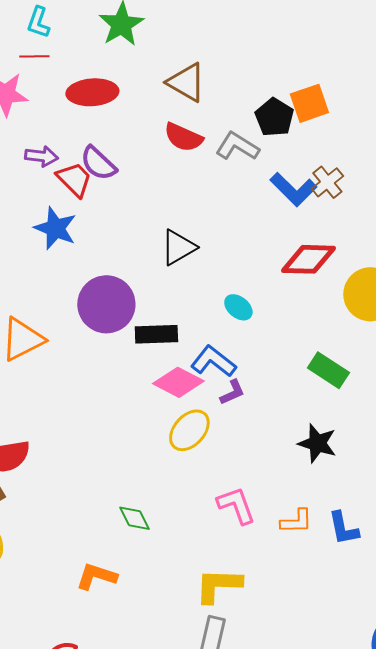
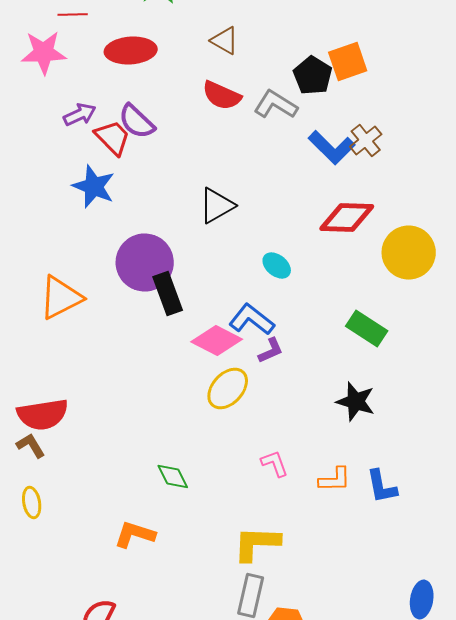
brown triangle: (186, 82) -> (225, 40), size x0.7
purple arrow: (41, 156) -> (80, 114), turned -32
black rectangle: (156, 334) -> (168, 294), moved, turned 72
pink L-shape: (236, 505) -> (275, 464), size x0.7

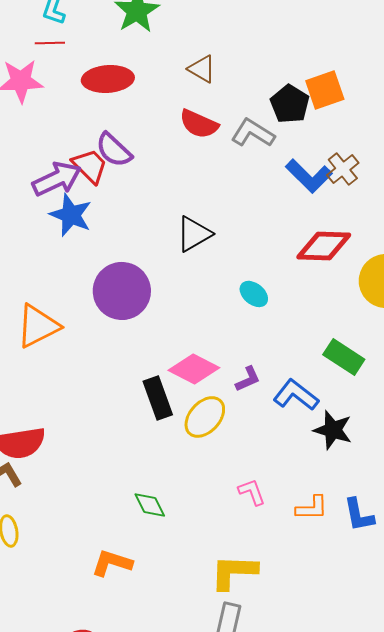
purple arrow: (80, 114) -> (57, 179), moved, size x1.5
black rectangle: (168, 294) -> (158, 398), moved
blue L-shape: (252, 320) -> (296, 395), moved

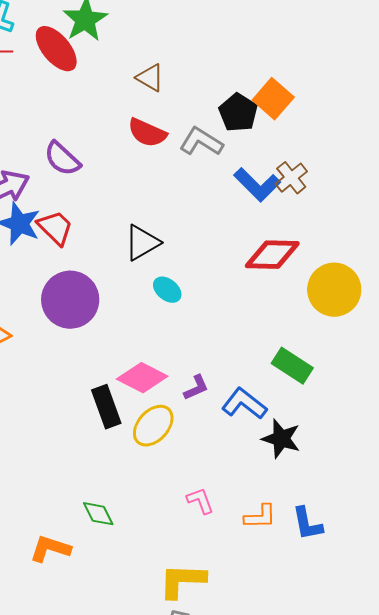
red ellipse: (108, 79) -> (56, 49), moved, turned 54
orange square: (325, 90) -> (273, 99), turned -30
red trapezoid: (90, 166) -> (55, 228), moved
cyan ellipse: (254, 294) -> (167, 290), moved
orange L-shape: (112, 563) -> (50, 549), moved

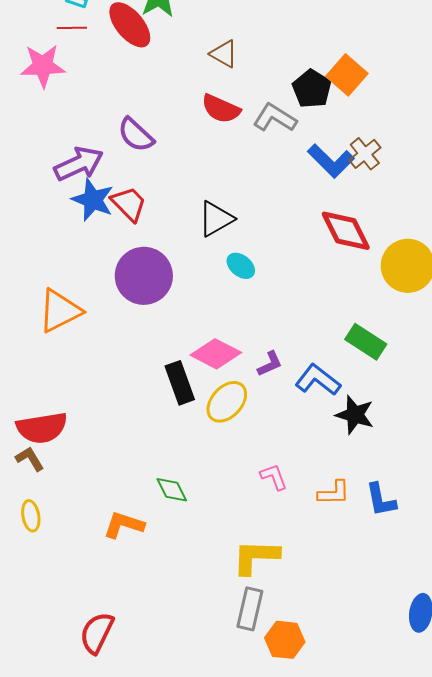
red diamond: (272, 255) -> (346, 231), turned 62

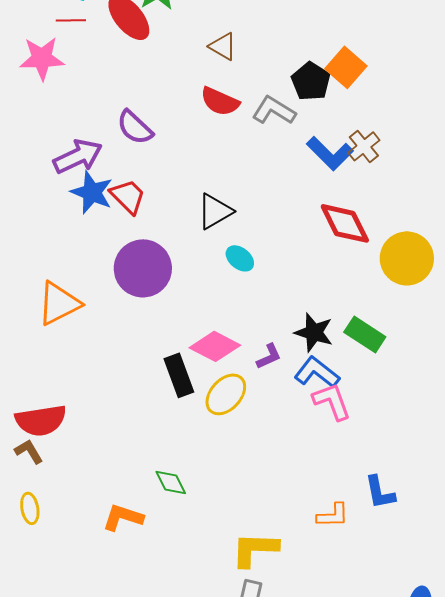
black star: (355, 415) -> (314, 332), moved
pink L-shape: (274, 477) -> (332, 401), moved, size x1.4
orange L-shape: (334, 493) -> (333, 515), moved

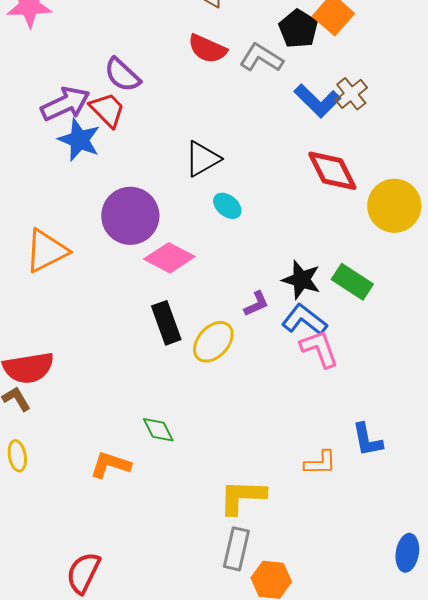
red trapezoid: (128, 196) -> (107, 110), moved
pink diamond: (215, 346) -> (169, 258), moved

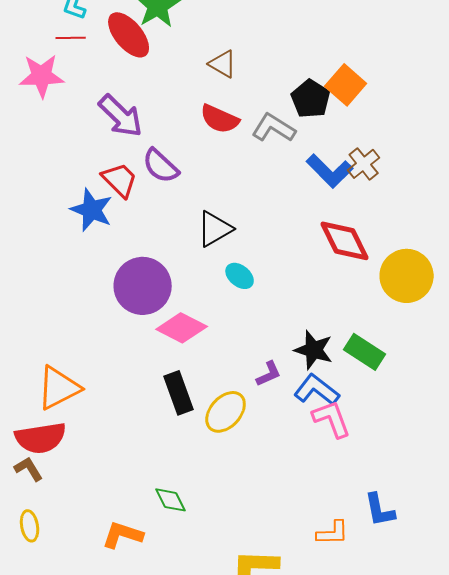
purple semicircle: (122, 75) -> (161, 166), moved
purple arrow: (65, 104) -> (121, 116), moved, turned 69
orange triangle: (46, 251) -> (59, 388), moved

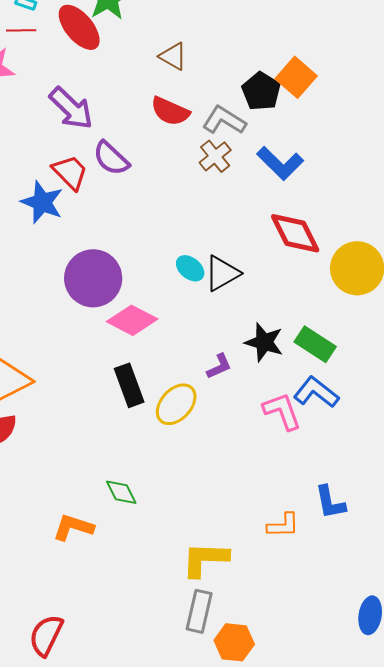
brown cross: (364, 164) -> (215, 156), moved
black triangle: (215, 229) -> (222, 273), moved
blue L-shape: (317, 390) -> (316, 392), moved

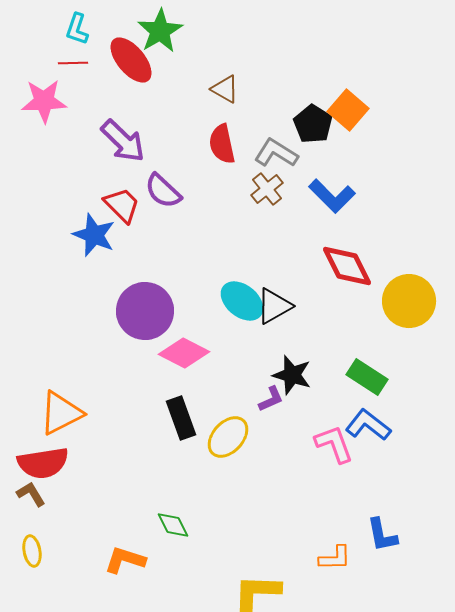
red semicircle: (170, 111) -> (222, 144), turned 54
cyan ellipse: (190, 268) -> (242, 301), size x1.5
black star: (264, 342) -> (292, 375), moved

